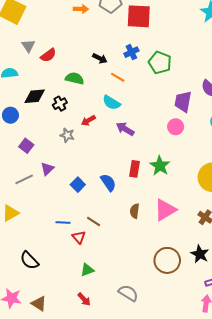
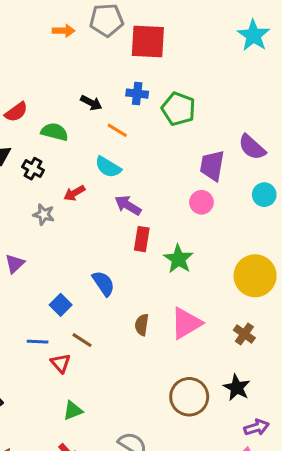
blue cross: (131, 52) -> (137, 94), turned 32
red semicircle: (48, 55) -> (16, 112), moved
black cross: (60, 104) -> (33, 169), turned -32
red rectangle: (135, 169) -> (142, 239), moved
blue square: (78, 185) -> (61, 305), moved

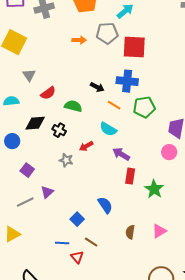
blue cross: (137, 94) -> (127, 81), size x1.5
green pentagon: (178, 109) -> (144, 107), moved, turned -30
pink triangle: (186, 323) -> (159, 231), size x0.7

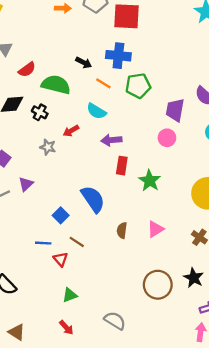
green semicircle: (73, 106) -> (56, 85), size x1.4
purple arrow: (121, 154) -> (111, 140), turned -36
blue semicircle: (105, 205) -> (93, 199), size x1.4

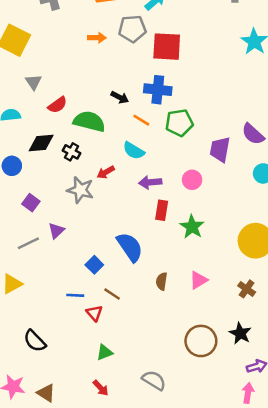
pink circle: (167, 138) -> (192, 180), moved
gray star: (48, 147) -> (80, 190), size x1.5

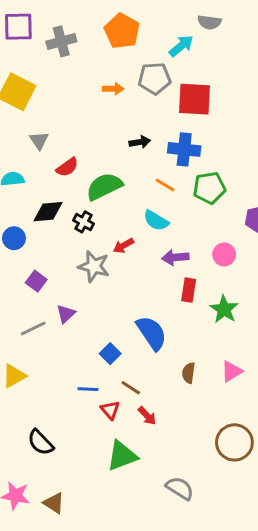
black arrow: (120, 97) -> (140, 142), moved, turned -36
green semicircle: (89, 121) -> (104, 186), turned -40
green triangle: (104, 352) -> (122, 456), size x1.6
red arrow: (101, 388) -> (147, 416), moved

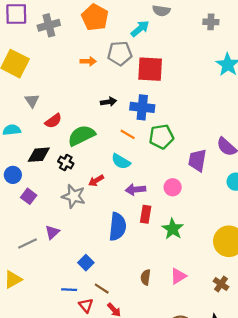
purple square: (36, 281) -> (29, 196), moved
blue semicircle: (152, 333) -> (117, 227), moved, turned 40

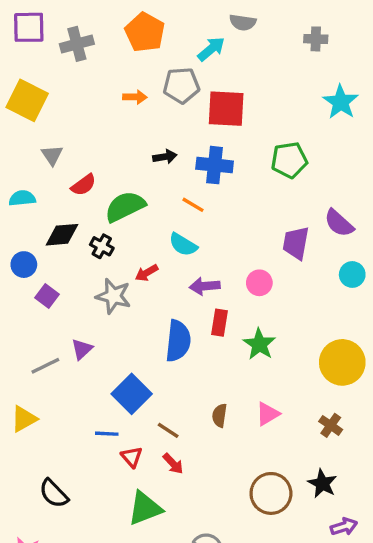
green pentagon: (161, 137) -> (289, 160), moved
blue square: (86, 263) -> (132, 394), size x1.6
brown line: (102, 289) -> (168, 430), moved

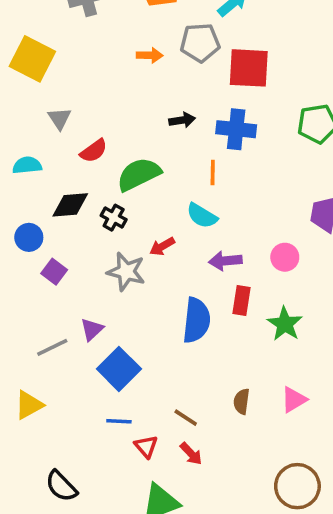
orange line: (193, 205) -> (213, 172), turned 60
blue square: (132, 394) -> (119, 369), moved

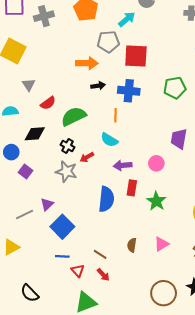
orange arrow: (150, 55) -> (87, 63), moved, size x1.5
black cross: (114, 218) -> (67, 146), moved

